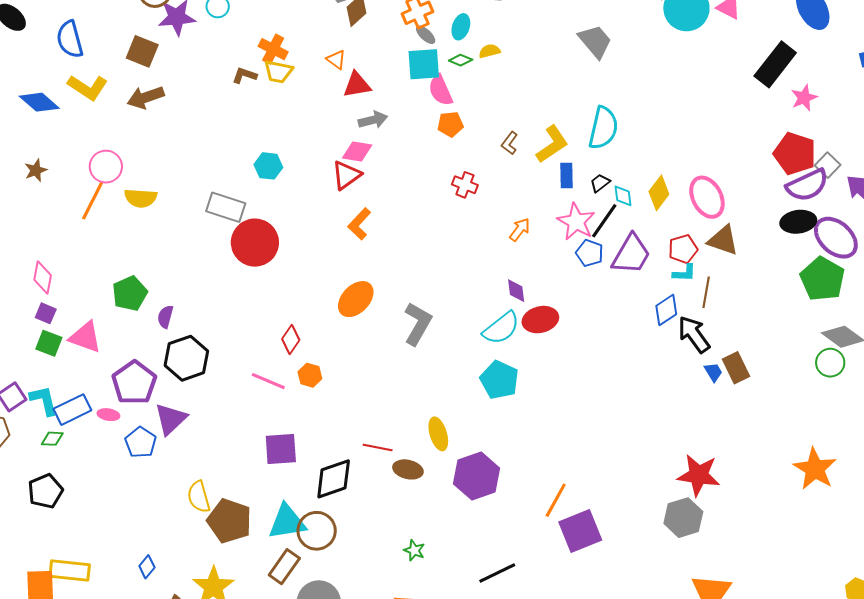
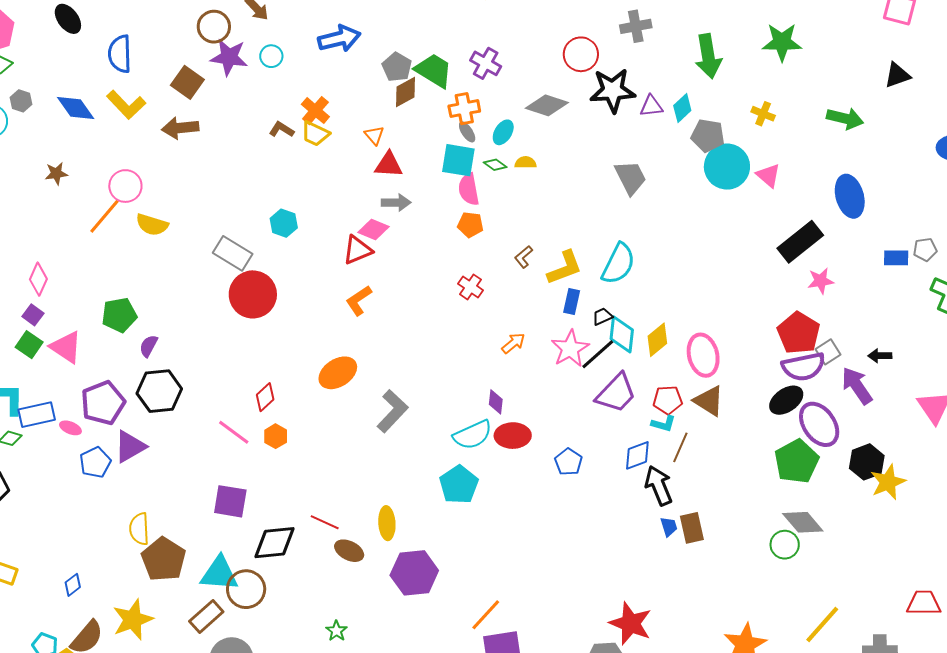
cyan diamond: (623, 196) -> (622, 334), size x1.6
black ellipse: (798, 222) -> (786, 400), turned -40
blue pentagon: (590, 253) -> (568, 462), moved

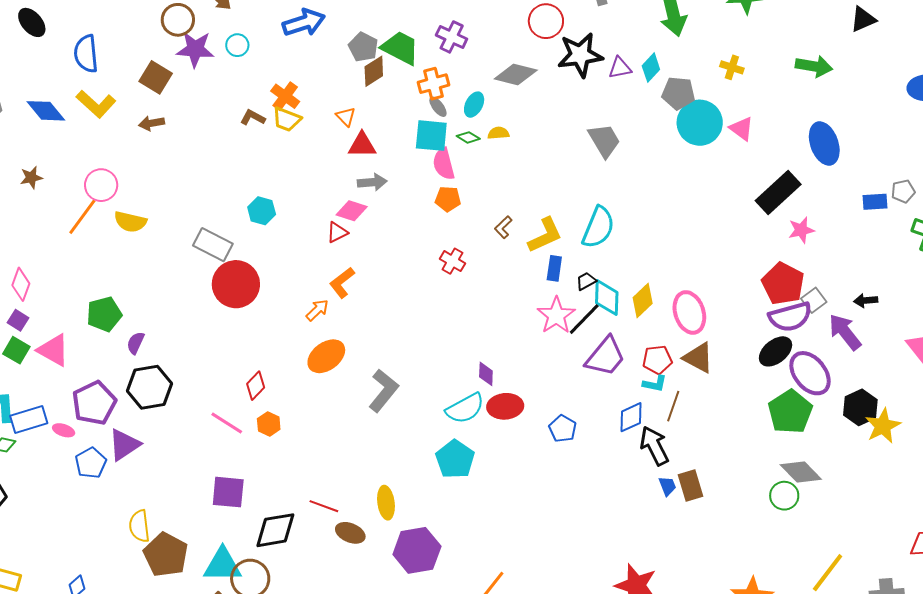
brown arrow: (180, 128) -> (152, 123), size x0.7
red triangle: (357, 250) -> (337, 232), size x0.7
orange arrow: (513, 343) -> (317, 310), moved

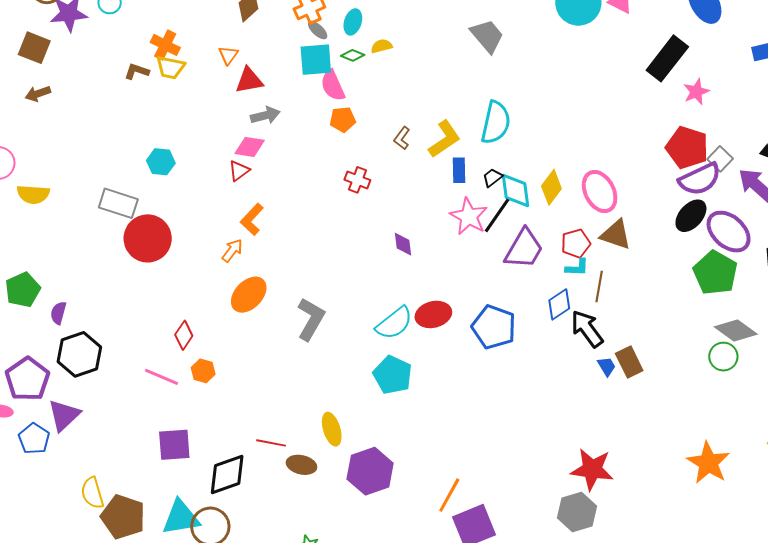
orange triangle: (346, 117) -> (228, 55), turned 30
purple diamond: (486, 374) -> (403, 244), moved
blue pentagon: (563, 429) -> (494, 327), size x1.6

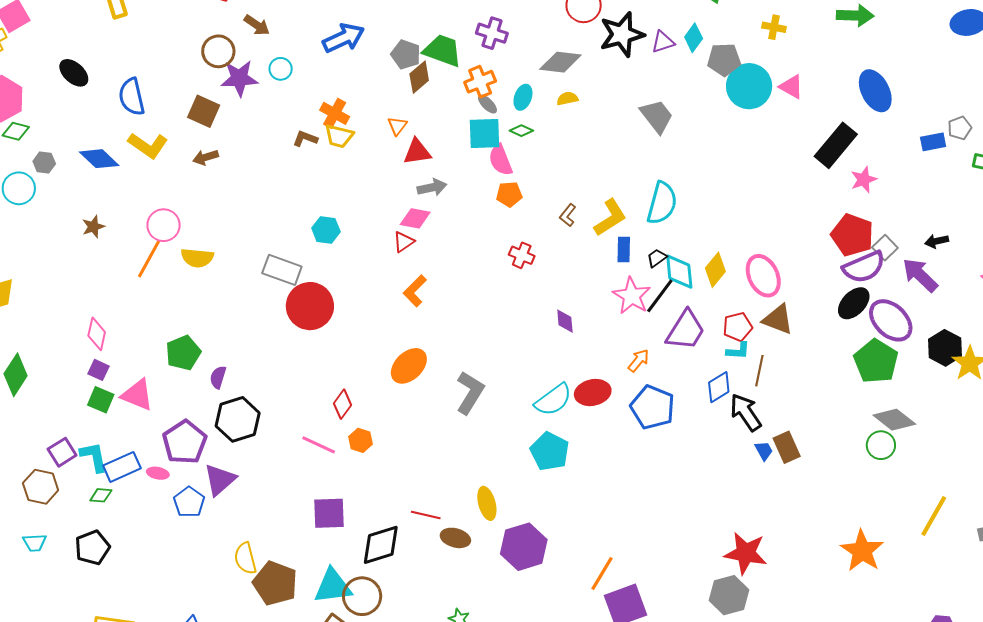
yellow semicircle: (382, 46) -> (567, 99), moved
orange arrow: (232, 251) -> (639, 360), moved

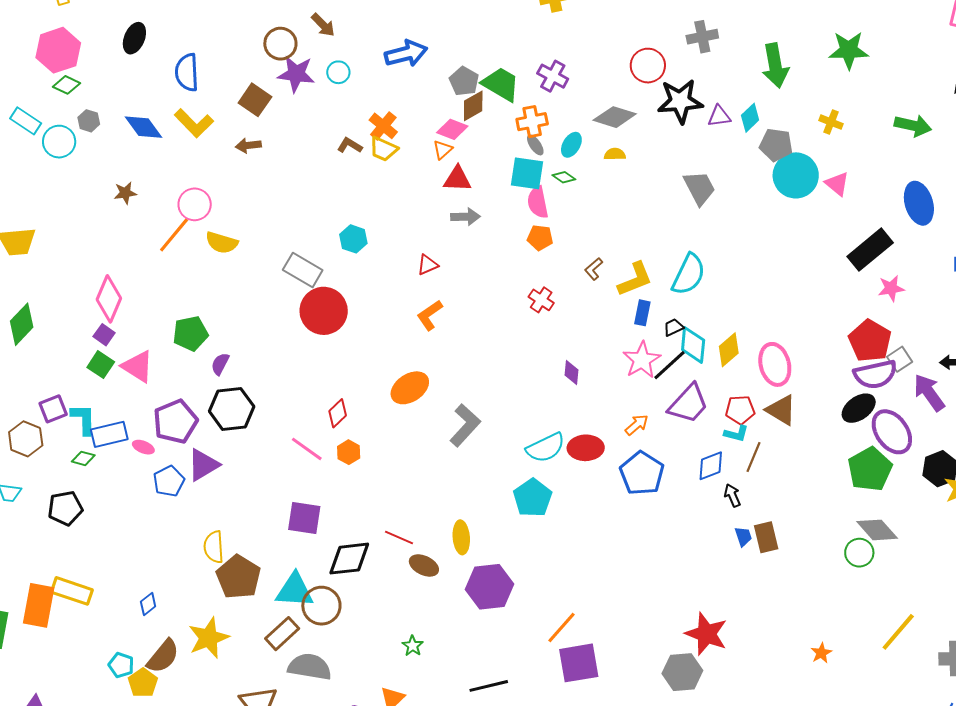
black ellipse: (74, 73) -> (134, 38), turned 60
pink diamond: (415, 218) -> (452, 129), moved
pink diamond: (97, 334) -> (109, 299), size x1.4
black arrow: (746, 412) -> (732, 495), size x0.6
orange star: (862, 551) -> (821, 653), size x0.5

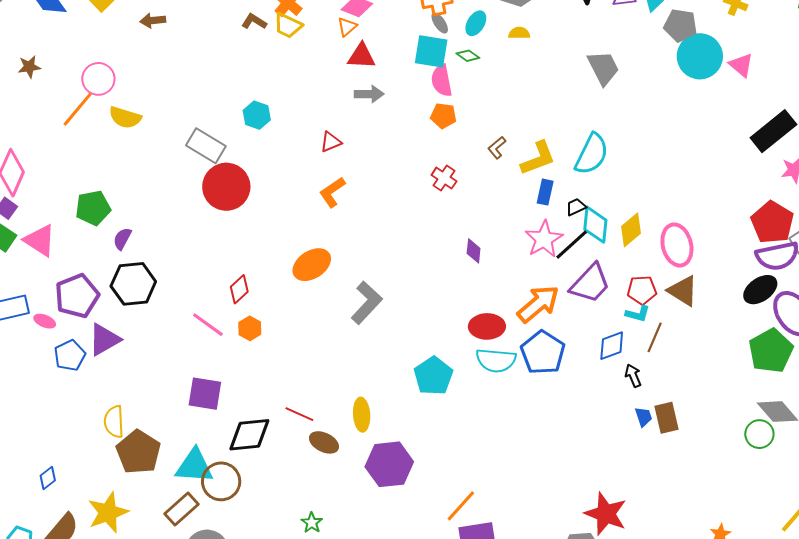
orange arrow: (637, 425) -> (538, 304), size x1.8
cyan semicircle: (546, 448) -> (496, 360), moved, turned 30

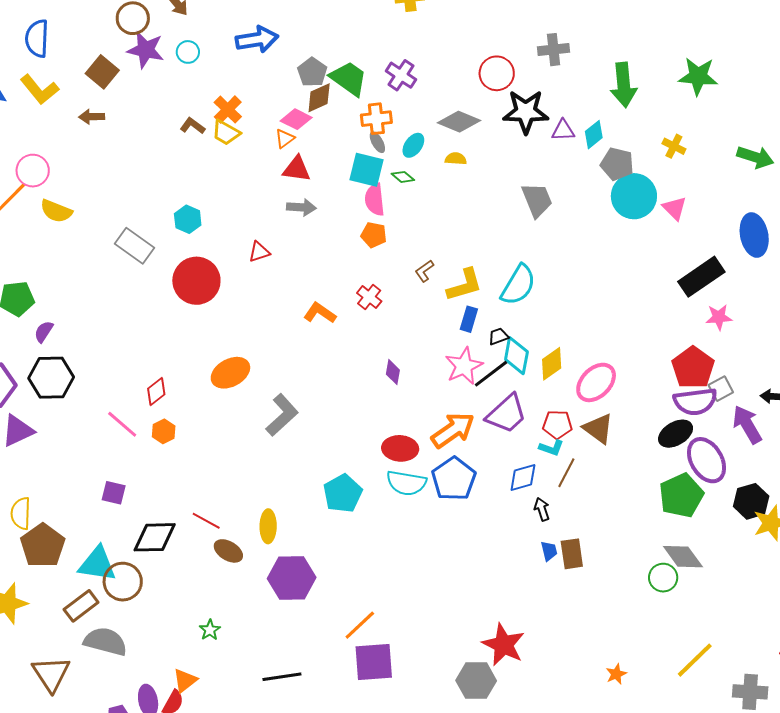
red circle: (226, 187) -> (196, 281), moved
orange L-shape: (332, 192) -> (320, 313), moved, turned 64
pink ellipse: (677, 245) -> (596, 382), turned 54
purple square: (205, 394) -> (114, 493), size x0.7

